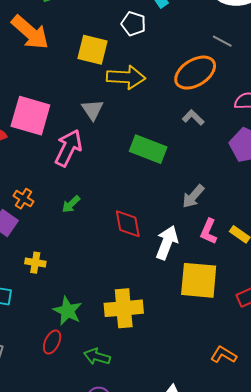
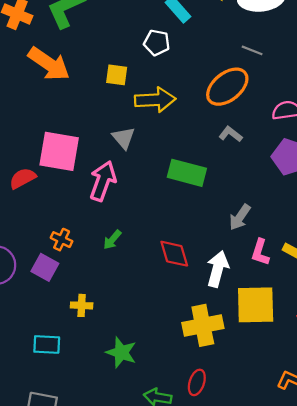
yellow square: (93, 50) -> (117, 75), size x0.7
yellow cross: (124, 308) -> (203, 325), moved
red ellipse: (52, 342) -> (197, 382), moved

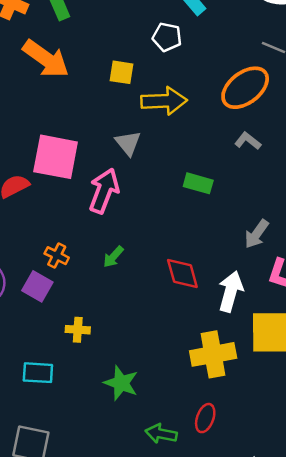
green rectangle: (187, 173) -> (198, 183), size x0.7

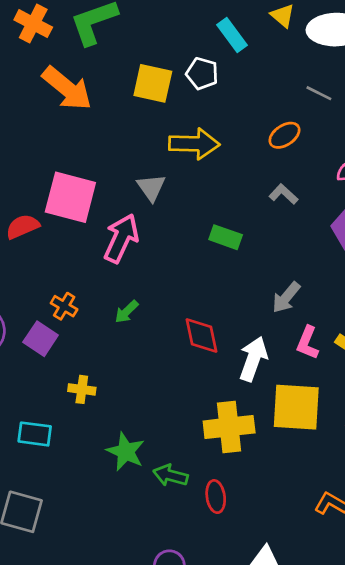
yellow square: (122, 72) -> (153, 83), moved, size x1.4
orange ellipse: (245, 88) -> (284, 135), size x0.6
red ellipse: (205, 418) -> (216, 497), turned -32
green arrow: (161, 434) -> (170, 475), moved

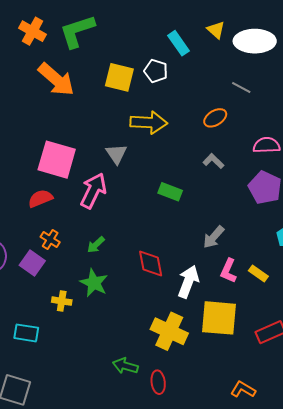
red semicircle: (23, 227) -> (40, 198), moved
yellow cross: (229, 427) -> (169, 331), turned 30
green star: (126, 452) -> (94, 283), moved

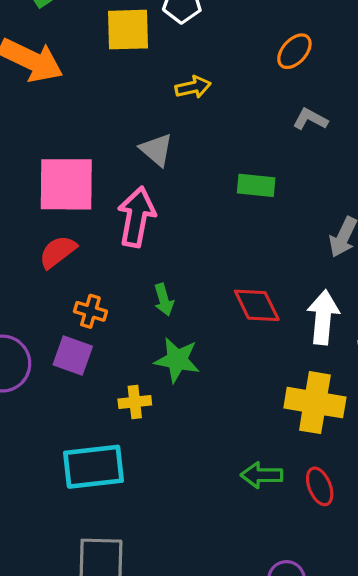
yellow arrow: (149, 122) -> (193, 87), size x0.6
green arrow: (96, 245) -> (164, 300), turned -48
cyan rectangle: (26, 333) -> (94, 467), size x1.5

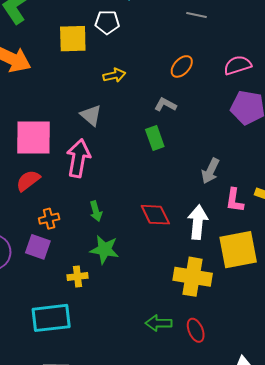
orange ellipse: (294, 51) -> (182, 66), moved
gray L-shape: (310, 119) -> (165, 105), moved
green rectangle: (256, 185) -> (155, 138), turned 65
orange cross: (90, 311) -> (49, 219), turned -30

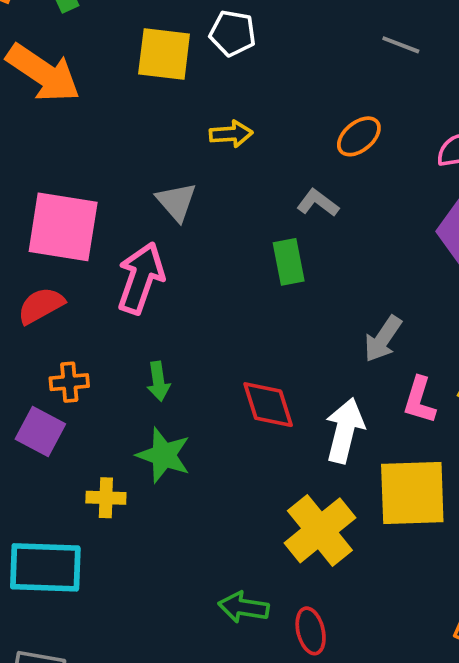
yellow cross: (193, 277) -> (320, 530), turned 33

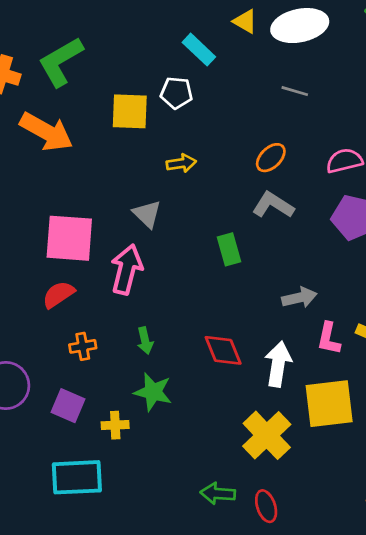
gray L-shape: (318, 203) -> (273, 205), moved, size x1.4
gray arrow: (383, 339) -> (299, 298), turned -132
purple square: (40, 432) -> (68, 406), moved

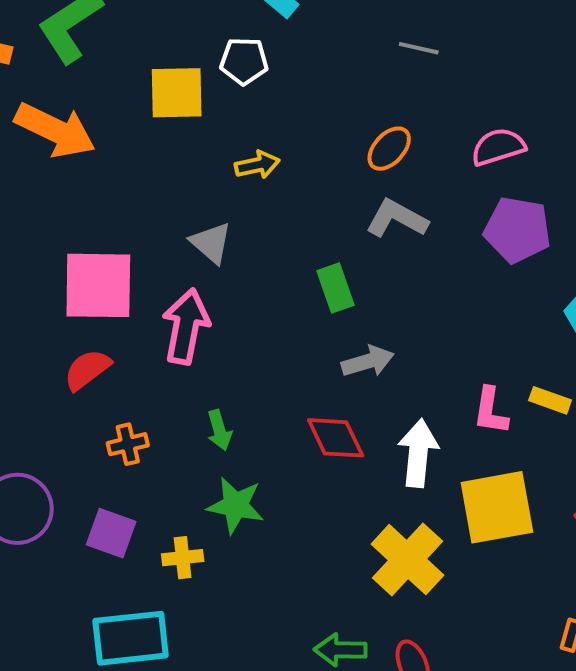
gray arrow: (299, 298) -> (368, 361), moved

